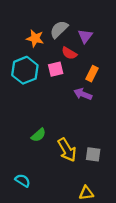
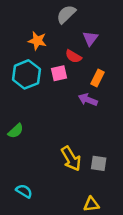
gray semicircle: (59, 29) -> (66, 14), moved
green semicircle: (39, 135) -> (16, 131), moved

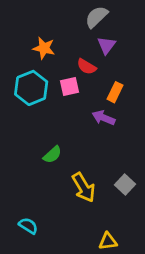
gray semicircle: (66, 14) -> (96, 17), moved
green semicircle: (16, 131) -> (52, 155), moved
gray square: (99, 163) -> (125, 185), moved, turned 35

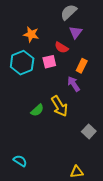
purple arrow: (104, 118) -> (74, 84), turned 35
yellow arrow: (84, 187) -> (59, 106), moved

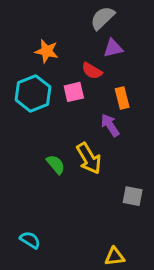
purple triangle: (76, 32) -> (113, 48), turned 40
orange rectangle: (82, 66) -> (122, 98), turned -40
green semicircle: (37, 110) -> (56, 164), turned -88
gray square: (89, 131) -> (133, 196), turned -32

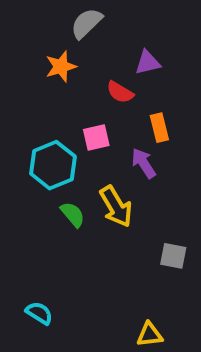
gray semicircle: (102, 18) -> (86, 23), moved
orange star: (47, 51) -> (61, 67), turned -30
pink square: (74, 92) -> (96, 138), moved
cyan hexagon: (33, 93) -> (53, 165), moved

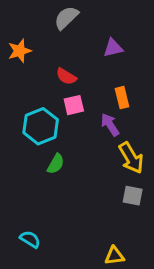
orange star: (61, 67) -> (20, 51), moved
red semicircle: (120, 92) -> (66, 76), moved
yellow arrow: (116, 207) -> (131, 158), moved
green semicircle: (73, 214) -> (56, 164), turned 70

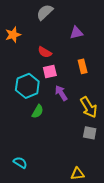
purple arrow: (110, 125) -> (61, 93), moved

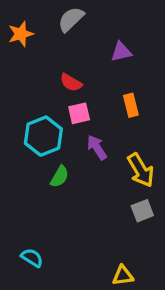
orange star: (13, 35) -> (21, 34), moved
gray square: (90, 133) -> (142, 211), turned -32

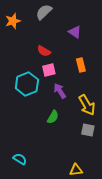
purple triangle: (121, 52) -> (75, 32), turned 48
green semicircle: (60, 177) -> (53, 117), moved
gray square: (142, 211) -> (88, 130), turned 32

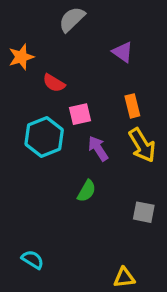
orange star: (13, 21) -> (21, 57), moved
red semicircle: (44, 51) -> (54, 83), moved
yellow arrow: (87, 105) -> (142, 145), moved

